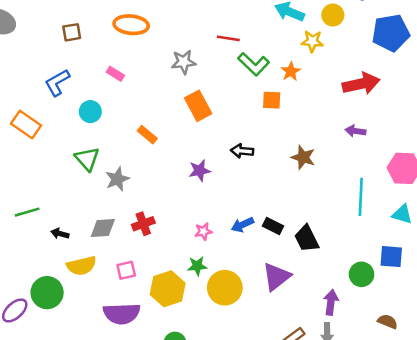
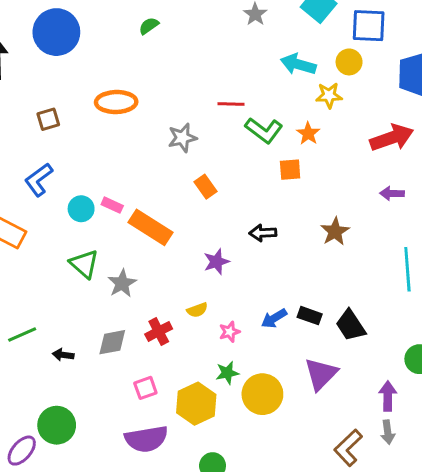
pink rectangle: (115, 74) -> (112, 205), moved
orange rectangle: (198, 106) -> (205, 187), size x0.7
orange rectangle: (147, 135) -> (150, 227), size x1.8
brown star: (303, 157) -> (335, 231), turned 30
yellow semicircle: (82, 266) -> (197, 310), moved, size x0.6

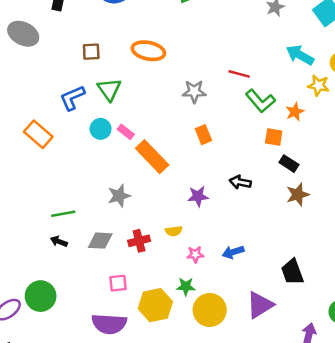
green triangle: (84, 264) -> (109, 89), moved
black rectangle: (310, 316) -> (289, 164), moved
green line: (22, 335) -> (63, 214), moved

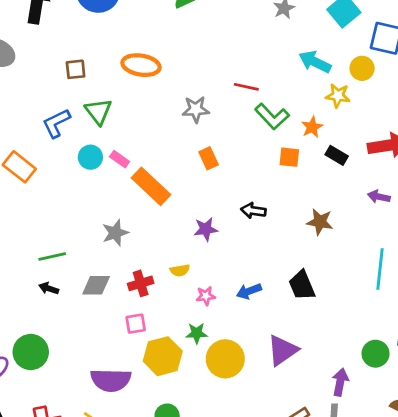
black rectangle: (289, 164) -> (337, 155), moved
brown star: (298, 195) -> (320, 222), turned 30
black trapezoid: (292, 272) -> (302, 285), moved
pink square: (118, 283) -> (136, 324), moved

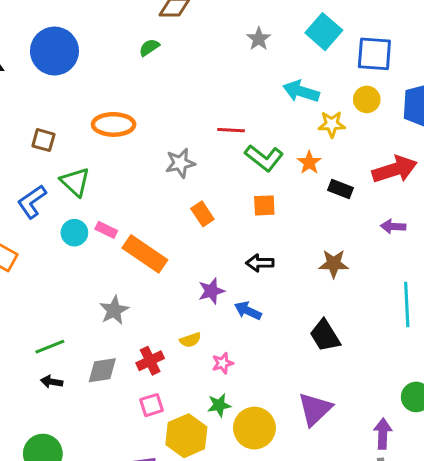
yellow circle: (362, 68) -> (367, 99), moved
brown square: (76, 69) -> (43, 140), turned 30
orange square: (289, 157) -> (264, 205), moved
blue arrow: (249, 291) -> (248, 311), moved, turned 55

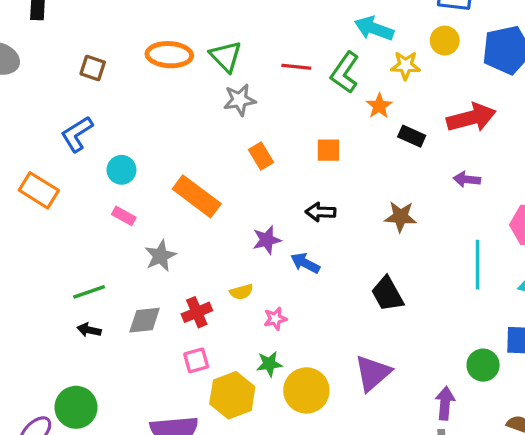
green L-shape: (264, 158) -> (345, 72), moved, turned 84
green triangle: (75, 182) -> (226, 56), moved
pink rectangle: (106, 230) -> (124, 216), moved

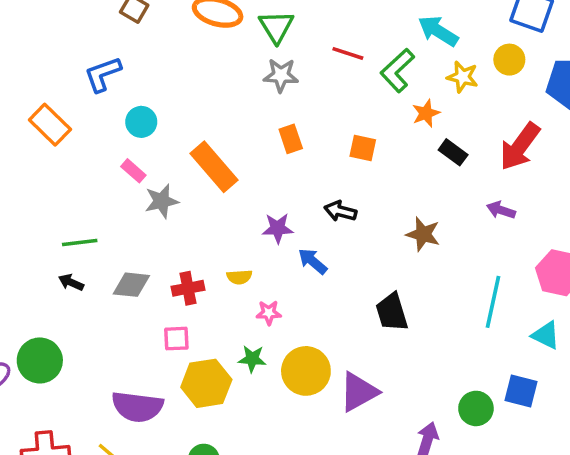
red arrow: (471, 118) -> (520, 147), turned 129
gray star: (160, 256) -> (162, 201), moved
yellow circle: (306, 390) -> (306, 371), moved

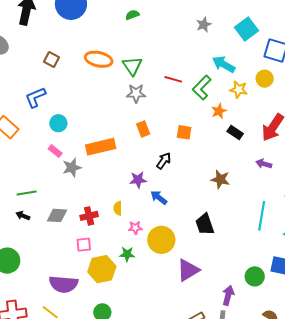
orange rectangle: (214, 167) -> (101, 147), turned -60
black arrow: (340, 211) -> (164, 161), moved, turned 114
yellow semicircle: (239, 277) -> (118, 208), turned 96
yellow circle: (306, 371) -> (161, 240), moved

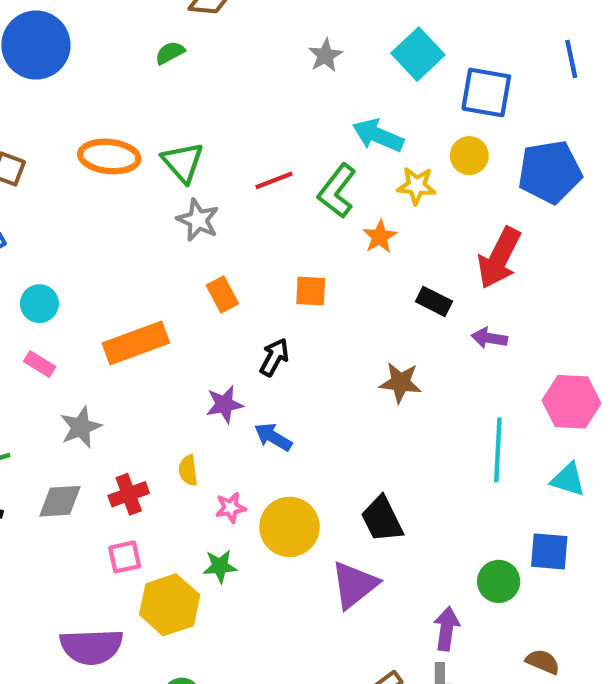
red line: (173, 79) -> (274, 180), turned -30
gray star: (136, 93) -> (198, 220), turned 30
black rectangle: (235, 132) -> (434, 301), moved
gray star: (72, 167) -> (81, 427), moved
black trapezoid: (205, 224) -> (382, 519), moved

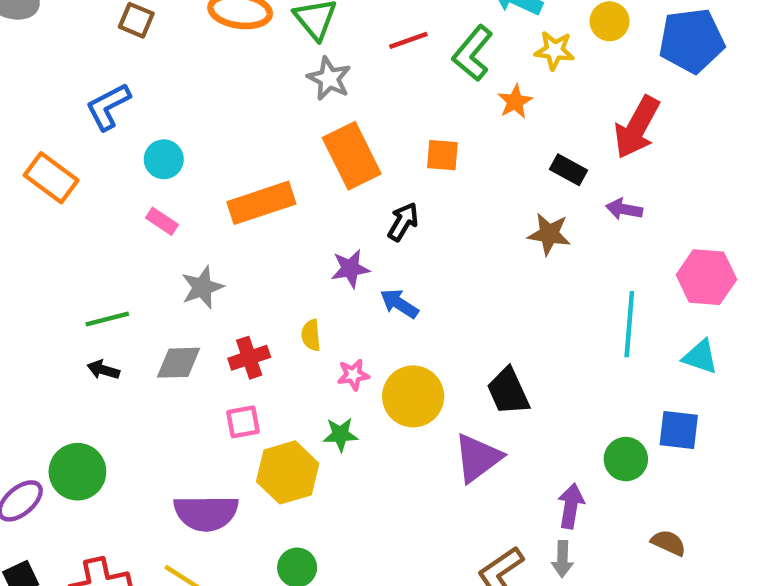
orange rectangle: (222, 294) -> (352, 156), size x1.8
brown star: (400, 382) -> (549, 234), moved

